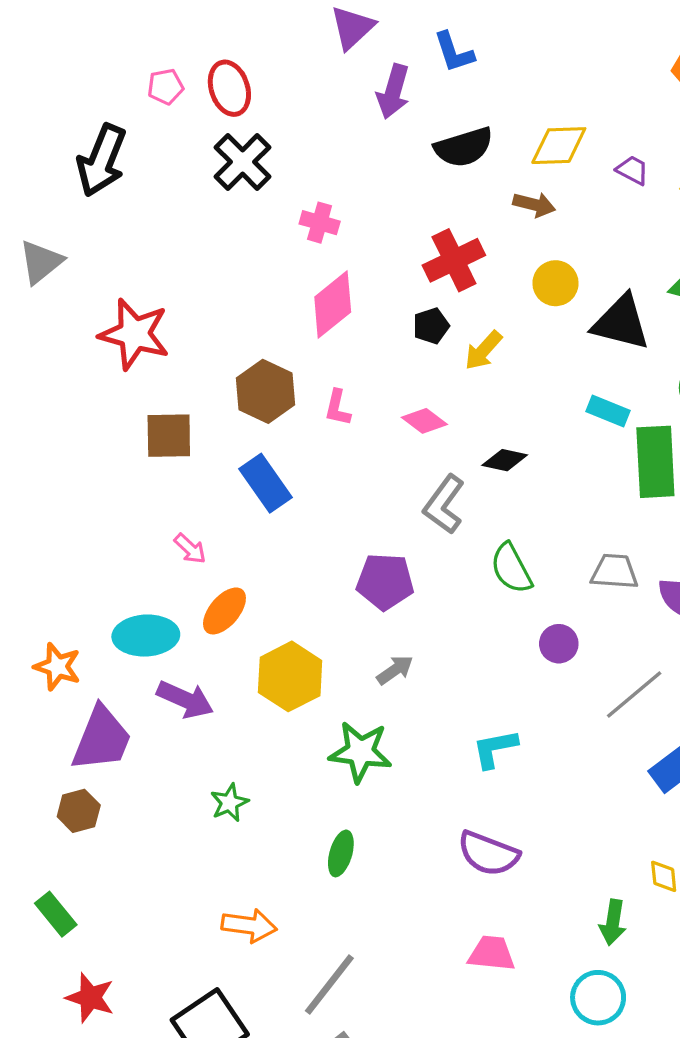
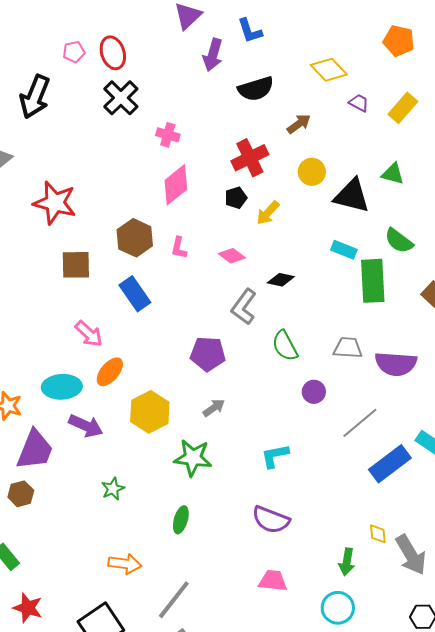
yellow diamond: (559, 146) -> (329, 70), moved, turned 48
brown arrow: (534, 205) -> (299, 124), turned -50
pink arrow: (190, 549) -> (89, 334), size x1.4

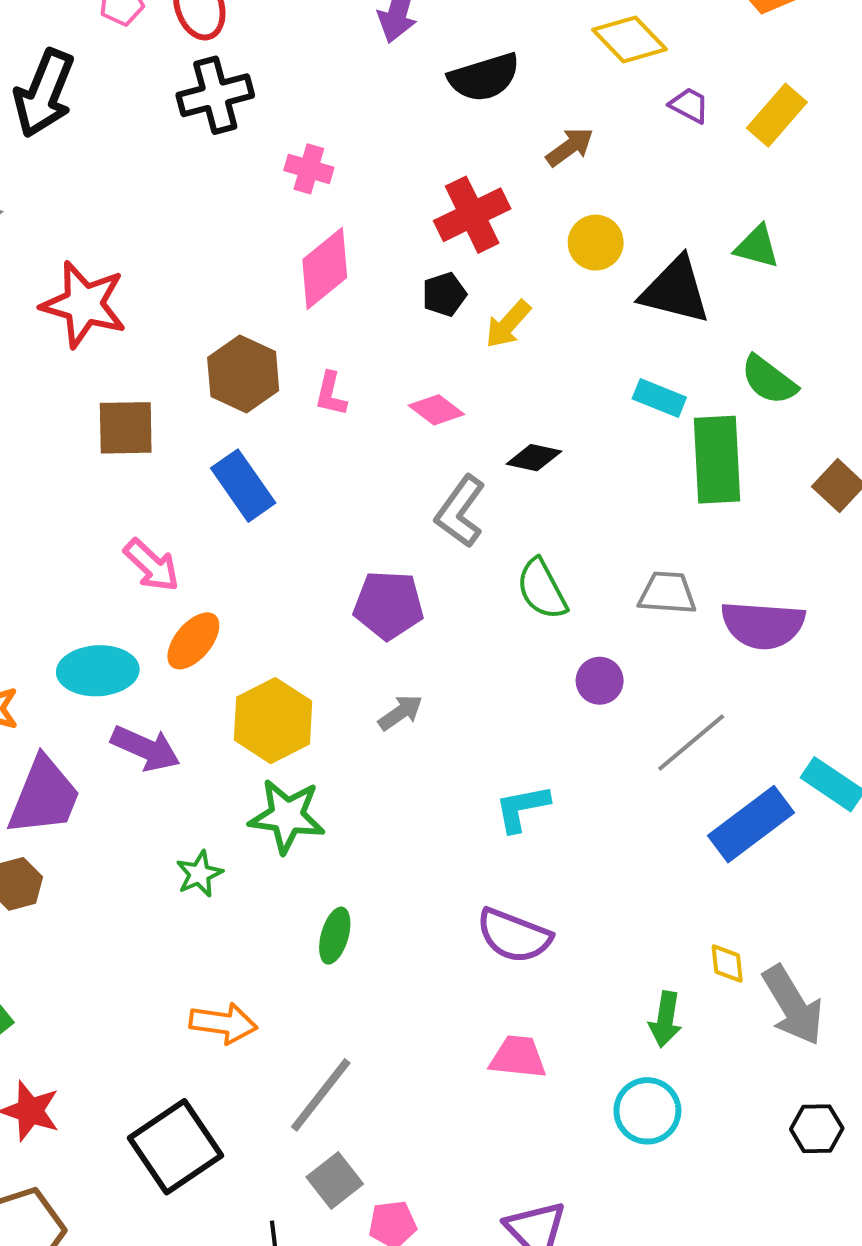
black cross: (121, 98) -> (215, 95), turned 30
green star: (193, 458) -> (287, 816), moved

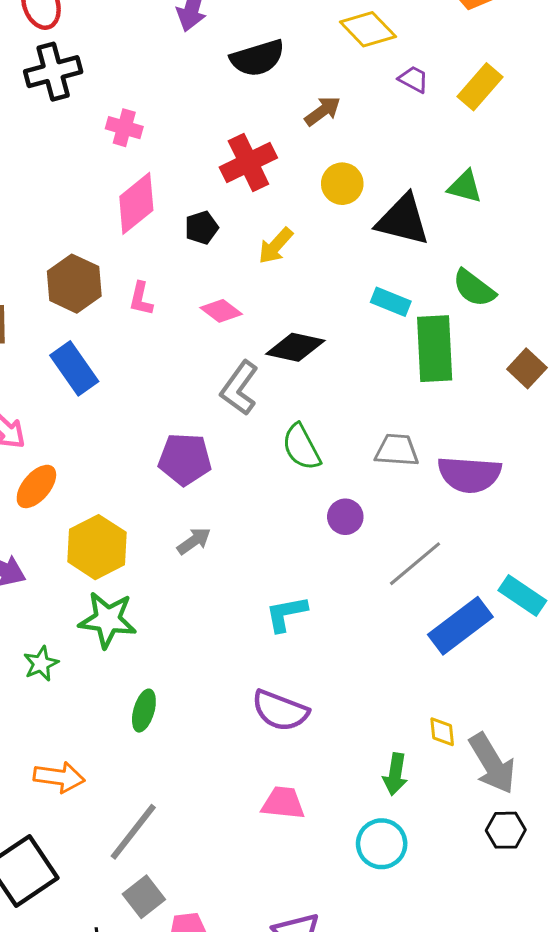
black pentagon: (444, 294) -> (201, 228), moved
black diamond: (534, 458) -> (295, 347), size x1.4
black hexagon: (817, 1129) -> (506, 830), moved

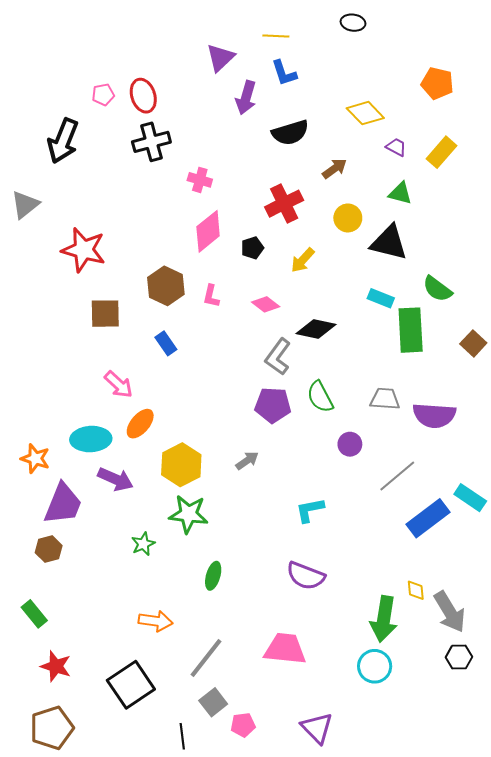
green triangle: (465, 187) -> (400, 193), moved
blue rectangle: (74, 368) -> (166, 343), size x0.7
purple pentagon: (185, 459) -> (273, 405), moved
green arrow: (395, 774) -> (384, 619), size x1.6
pink trapezoid: (283, 803) -> (285, 649), moved, size x1.4

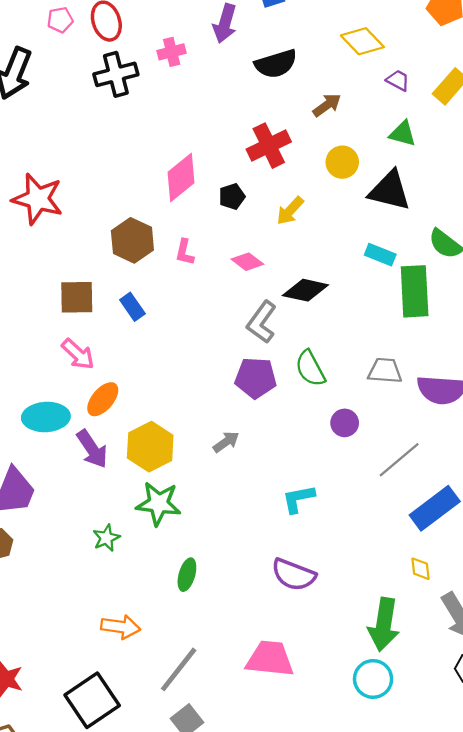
pink cross: (200, 180) -> (172, 52), moved, turned -30
brown square: (105, 314) -> (77, 297), moved
purple arrow: (115, 479) -> (92, 449), moved, turned 32
yellow diamond: (416, 590) -> (420, 569), moved

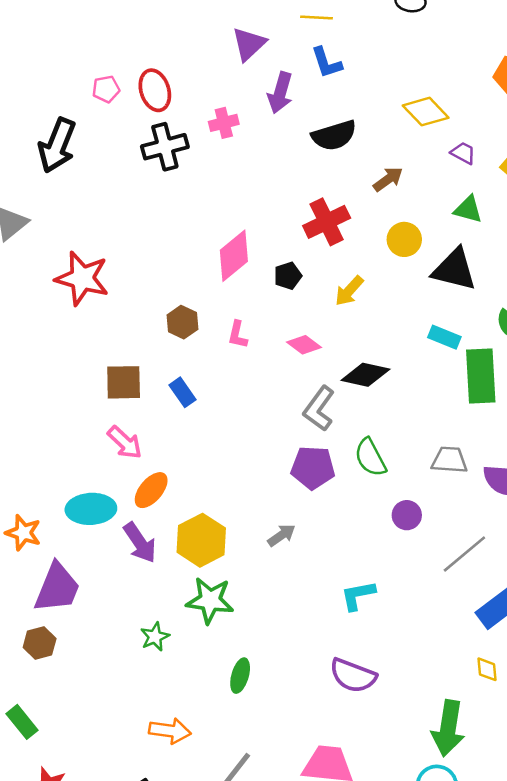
brown hexagon: (132, 240) -> (182, 322), size x0.7

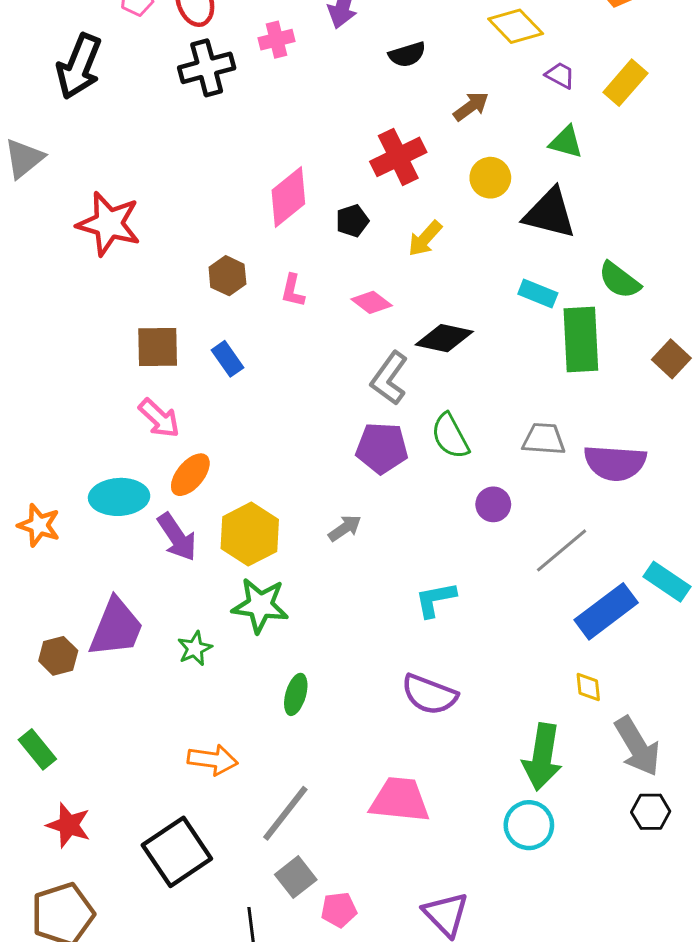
black semicircle: (334, 135) -> (407, 54), size x0.7
purple trapezoid: (57, 588) -> (116, 628), moved

